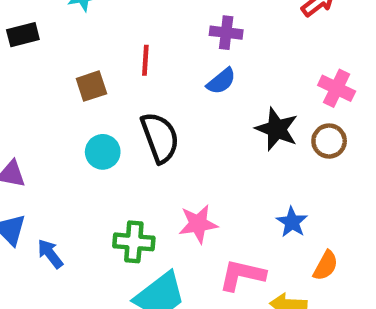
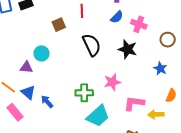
pink cross: (337, 88) -> (139, 24), moved
black star: (277, 129) -> (128, 49), moved
cyan circle: (103, 152) -> (42, 53), moved
blue star: (292, 222) -> (160, 68), moved

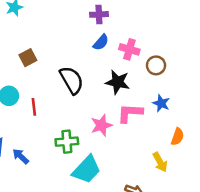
red line: (82, 11) -> (34, 107), moved
brown circle: (168, 40) -> (156, 65), moved
pink L-shape: (134, 103) -> (130, 113), moved
yellow arrow: (156, 114) -> (160, 162), turned -112

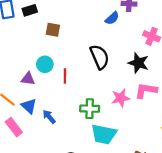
blue semicircle: (101, 42) -> (112, 18), moved
brown square: (28, 58) -> (53, 30), moved, turned 32
cyan trapezoid: (87, 170) -> (104, 134), turned 52

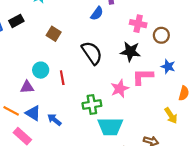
brown square: (53, 30) -> (54, 34), moved, turned 32

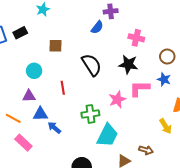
brown square: (54, 34) -> (56, 46), turned -32
brown circle: (161, 35) -> (167, 57), moved
cyan circle: (41, 70) -> (34, 71), moved
blue triangle: (33, 113) -> (40, 114), moved, turned -35
cyan trapezoid: (110, 127) -> (107, 135), turned -65

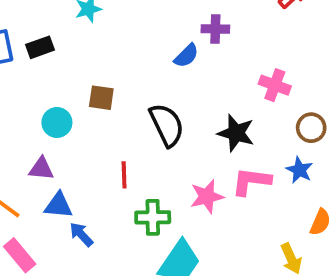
pink cross: (136, 38) -> (275, 85), moved
brown square: (56, 46) -> (101, 98), moved
red line: (63, 88) -> (124, 175), moved

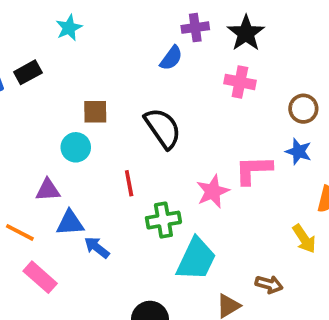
pink cross: (275, 85) -> (240, 82), moved
cyan circle: (57, 122) -> (76, 147), moved
black star: (236, 133) -> (246, 33), moved, turned 30

